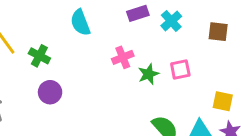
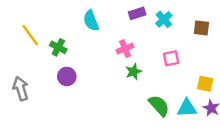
green star: (148, 74) -> (134, 72), moved

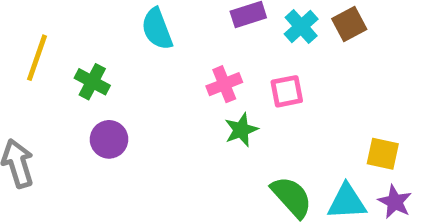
brown square: (201, 28) -> (349, 24), moved, turned -35
yellow line: (30, 35) -> (37, 58), turned 55
pink square: (171, 58) -> (287, 91), moved

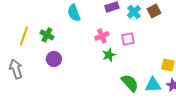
yellow line: (37, 58) -> (24, 36), moved

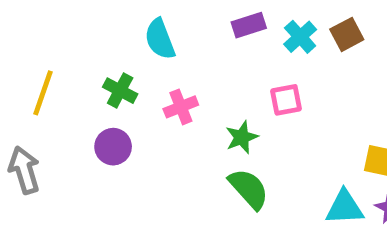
green cross: (47, 35) -> (120, 91), moved
pink cross: (102, 36) -> (181, 107), moved
green semicircle: (130, 83) -> (249, 189), moved

